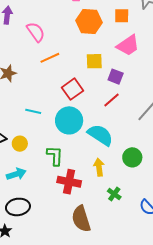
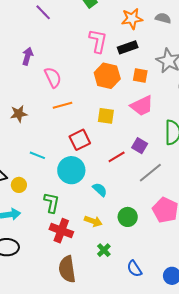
purple square: (116, 77) -> (140, 146), moved
cyan semicircle: (100, 135) -> (100, 190), size x0.6
yellow arrow: (99, 167) -> (93, 221), turned 108

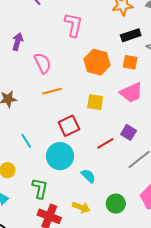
pink L-shape: (98, 41) -> (73, 25), moved
black rectangle: (128, 47) -> (131, 35), moved
cyan line: (37, 155) -> (26, 141), turned 35

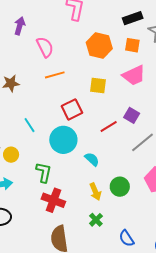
yellow arrow: (81, 207) -> (95, 192), moved, turned 48

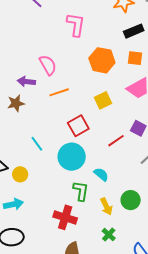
purple arrow: (20, 26) -> (26, 81), moved, turned -96
yellow square: (98, 85) -> (103, 100), turned -30
green L-shape: (44, 172) -> (81, 191), moved

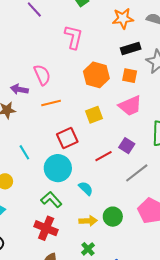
green L-shape: (81, 191) -> (51, 200), moved, turned -55
yellow arrow: (106, 206) -> (88, 221), turned -72

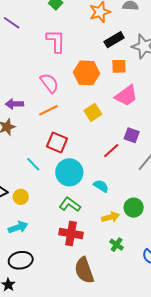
pink semicircle: (42, 75) -> (49, 83), moved
red square: (67, 138) -> (57, 143), moved, turned -30

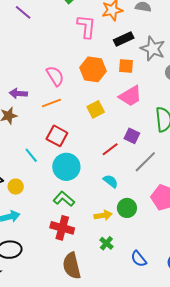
pink L-shape: (56, 41) -> (86, 27), moved
cyan semicircle: (101, 186) -> (111, 181), moved

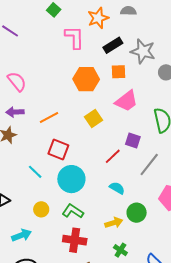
pink semicircle: (55, 76) -> (17, 81), moved
yellow circle: (16, 187) -> (41, 209), moved

